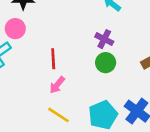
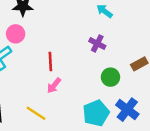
green circle: (106, 63) -> (110, 77), moved
yellow line: (58, 115) -> (36, 113), moved

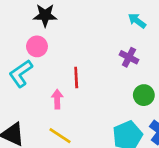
pink arrow: (54, 86) -> (57, 99), moved, turned 140

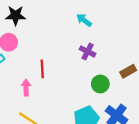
cyan arrow: (137, 21) -> (84, 20), moved

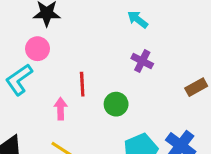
green circle: (100, 84) -> (116, 104), moved

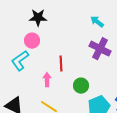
purple cross: (142, 61) -> (100, 49), size x1.5
green circle: (116, 104) -> (81, 86), moved

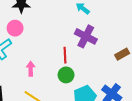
red line: (61, 64) -> (65, 55), moved

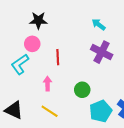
red line: (65, 55) -> (58, 57), moved

